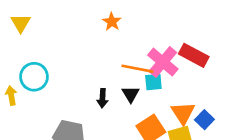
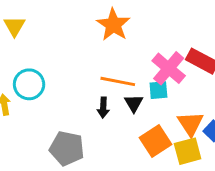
orange star: (112, 22) -> (113, 25), size x1.6
orange line: (137, 69) -> (118, 81), moved

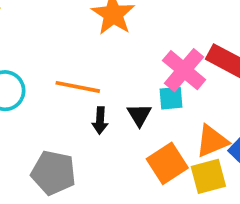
orange line: (118, 81) -> (78, 87), moved
orange triangle: (190, 124) -> (212, 141), turned 40

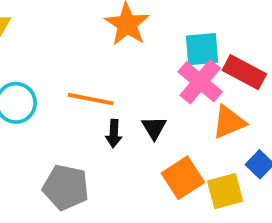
cyan square: (171, 98) -> (202, 49), moved, size x1.4
orange triangle: (212, 141) -> (229, 122), moved

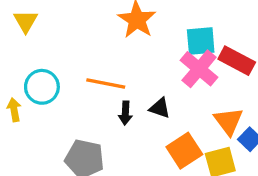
orange triangle: (229, 122) -> (229, 121), moved, turned -44
black triangle: (154, 128) -> (160, 108), turned -40

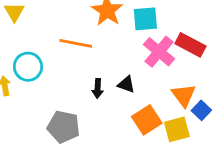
cyan square: (201, 41) -> (145, 19), moved
orange line: (106, 84) -> (76, 43), moved

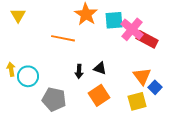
pink cross: (159, 52) -> (132, 29), moved
cyan circle: (28, 67) -> (28, 76), moved
orange square: (147, 120) -> (99, 95), moved

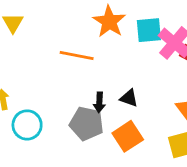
cyan circle: (28, 76) -> (27, 125), moved
gray pentagon: (54, 99) -> (87, 124), moved

